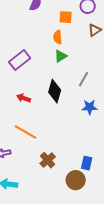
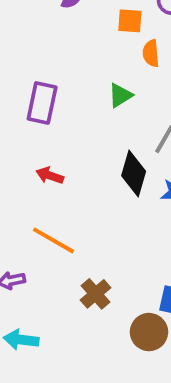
orange semicircle: (58, 37) -> (151, 53), moved
purple rectangle: (20, 60) -> (42, 103), turned -40
black diamond: (55, 91) -> (134, 174), moved

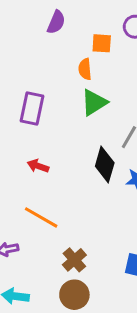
orange semicircle: (151, 53) -> (85, 69), moved
green triangle: (120, 95) -> (94, 102), size x1.4
brown circle: (149, 332) -> (74, 295), moved

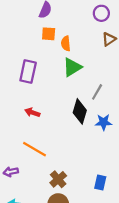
orange square: (102, 43) -> (49, 34), moved

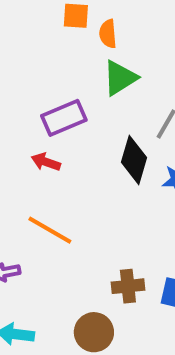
purple rectangle: (28, 71) -> (64, 118), moved, turned 55
brown cross: (58, 179) -> (128, 286), moved, turned 35

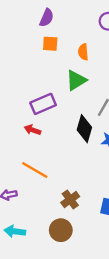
orange semicircle: (108, 34) -> (83, 52), moved
brown cross: (128, 286) -> (70, 200), moved, turned -30

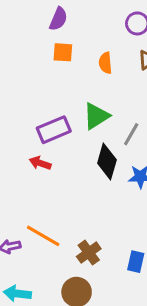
green triangle: (76, 80) -> (96, 116), moved
orange line: (35, 170) -> (43, 236), moved

